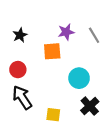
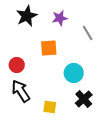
purple star: (66, 32) -> (60, 18), moved
black star: (20, 35) -> (27, 16), moved, size x1.5

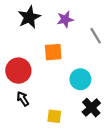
red circle: (17, 65) -> (18, 71), size x1.5
black arrow: (21, 91) -> (23, 99), size x0.6

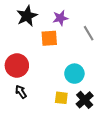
orange square: (53, 52) -> (49, 38), moved
yellow square: (54, 116) -> (61, 98), moved

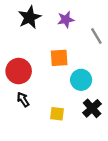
orange square: (49, 38) -> (59, 58), moved
yellow square: (61, 98) -> (57, 114), moved

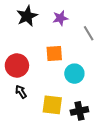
black cross: (92, 108) -> (79, 111), moved, turned 30
yellow square: (57, 114) -> (52, 105), size x1.5

